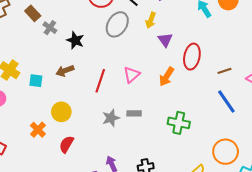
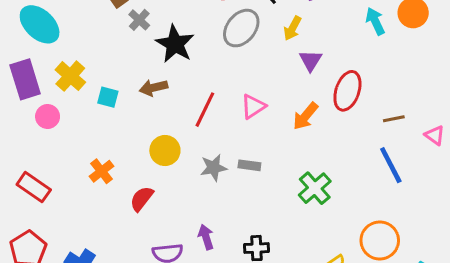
black star: (75, 40) -> (175, 44), size x1.4
yellow circle: (61, 112) -> (165, 150), moved
green cross: (179, 123) -> (315, 188), turned 30

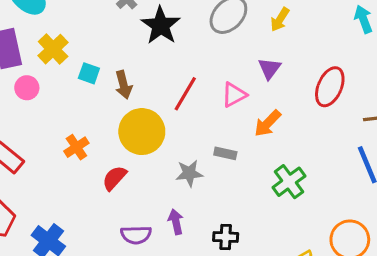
purple triangle: (311, 60) -> (269, 68), moved
brown arrow: (153, 88) -> (123, 85), moved, turned -96
orange arrow: (305, 116) -> (268, 123), moved
yellow circle: (165, 150) -> (142, 132), size x1.5
gray star: (214, 168) -> (189, 173), moved

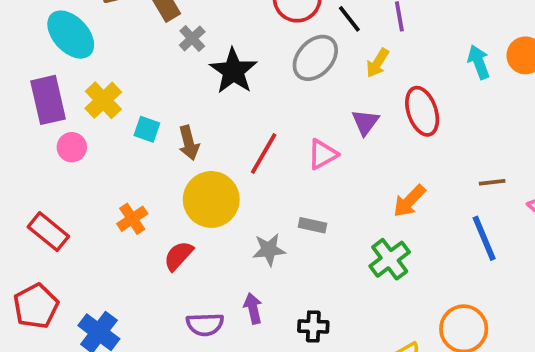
red ellipse: (330, 87) -> (422, 111), moved, turned -42
orange arrow: (268, 123) -> (409, 201), moved

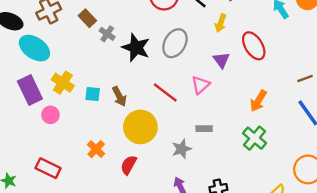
gray ellipse: (315, 58) -> (175, 43), moved
red line: (264, 154) -> (165, 93), turned -70

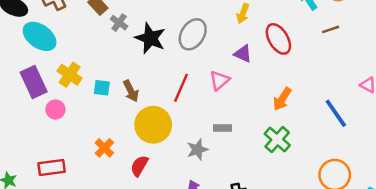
purple triangle: (221, 60) -> (243, 54), turned -30
brown line: (305, 78) -> (331, 29), moved
red line: (165, 93) -> (181, 88), turned 75
red rectangle: (48, 168) -> (52, 168), turned -35

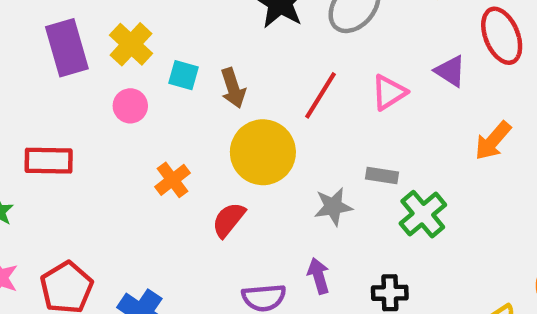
purple triangle: (243, 54) -> (450, 71), moved
pink circle: (55, 110) -> (130, 106), moved
green cross: (277, 140) -> (423, 214), moved
red rectangle: (52, 168) -> (49, 161), moved

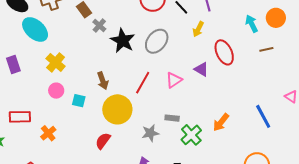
purple rectangle: (67, 48) -> (13, 64), moved, size x0.7
cyan square: (183, 75) -> (79, 101), moved
orange arrow: (493, 141) -> (221, 122), moved
orange cross: (172, 180) -> (48, 133), moved

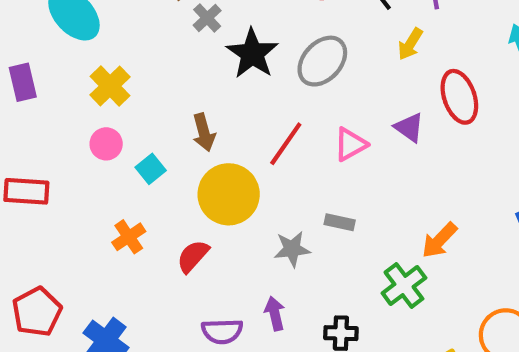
cyan square: (79, 101) -> (151, 169), turned 32
orange cross: (48, 133) -> (129, 237), moved
green cross: (191, 135) -> (404, 285), moved

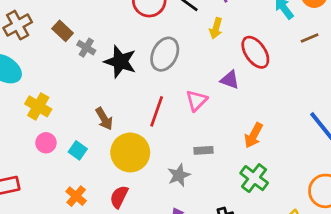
orange arrow: (439, 240) -> (254, 135), moved

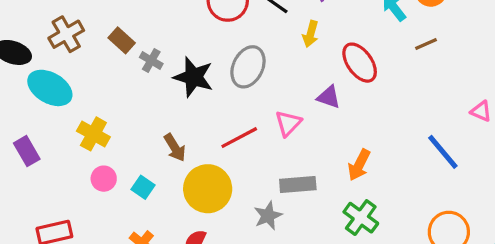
red line: (157, 111) -> (239, 138), turned 44
gray rectangle: (203, 150) -> (298, 185), size x1.5

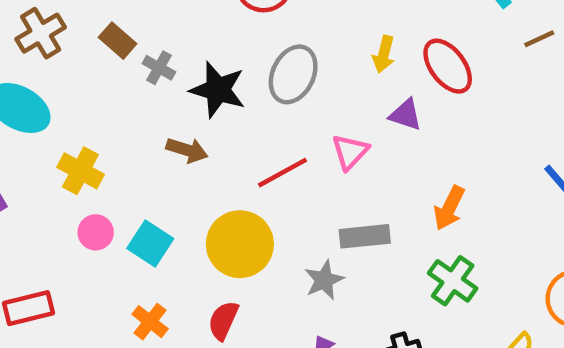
yellow arrow: (311, 34) -> (384, 54), moved
brown arrow: (175, 148) -> (187, 150), moved, turned -40
cyan square: (143, 187) -> (150, 244), size x1.4

